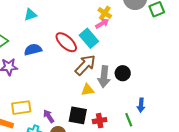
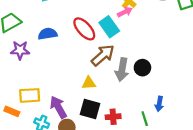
yellow triangle: (88, 90) -> (89, 83), moved
purple arrow: (49, 116) -> (58, 107), size x1.5

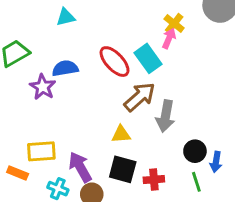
pink arrow: (125, 12) -> (169, 38), turned -40
purple star: (20, 50) -> (43, 87), moved, turned 30
black circle: (142, 68) -> (195, 151), moved

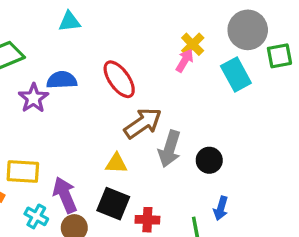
cyan rectangle: (148, 58) -> (236, 75), moved
black circle: (195, 151) -> (209, 160), moved

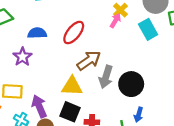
red ellipse: (119, 79) -> (74, 33), turned 75
purple star: (33, 98) -> (22, 57), moved
black circle: (209, 160) -> (131, 84), size x1.5
yellow triangle: (116, 163) -> (72, 86), size x1.5

